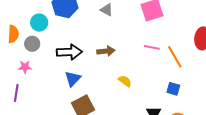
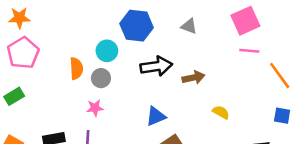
pink line: (152, 47) -> (249, 51), moved
black arrow: (69, 52) -> (156, 66), moved
blue triangle: (73, 79) -> (156, 116), turned 30

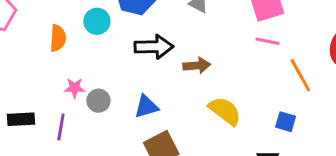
gray circle: (101, 78) -> (98, 101), moved
yellow semicircle: (221, 112) -> (225, 111), size x1.6
blue square: (282, 116) -> (286, 122), moved

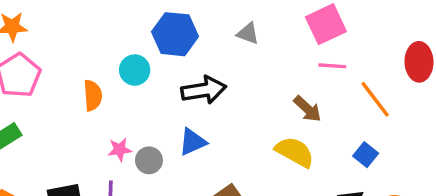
brown arrow: (197, 65) -> (307, 109), moved, turned 56
blue triangle: (146, 106) -> (193, 142), moved
blue square: (286, 122) -> (366, 155), turned 30

